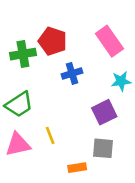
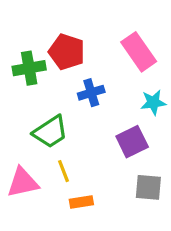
green trapezoid: (19, 104) -> (50, 132), moved
gray square: (103, 148) -> (148, 187), moved
orange rectangle: (77, 168) -> (81, 202), moved

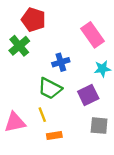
red pentagon: (67, 52) -> (34, 20), moved
green cross: (29, 68) -> (19, 46), turned -30
green trapezoid: (50, 132) -> (50, 88), moved, turned 60

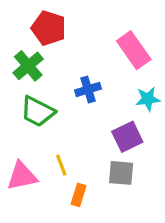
green trapezoid: (50, 88) -> (38, 112), moved
gray square: (99, 126) -> (121, 173), moved
orange rectangle: (54, 135) -> (79, 195), turned -64

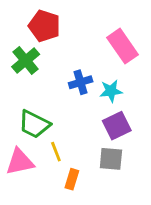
cyan star: (148, 99) -> (111, 91), moved
green trapezoid: (38, 112) -> (34, 124), moved

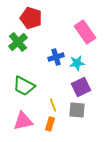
yellow line: (56, 152) -> (53, 105), moved
pink triangle: (20, 162) -> (23, 121), moved

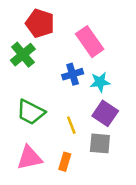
pink rectangle: (85, 32) -> (90, 42), moved
purple square: (81, 87) -> (105, 113), turned -30
yellow line: (53, 105) -> (71, 125), moved

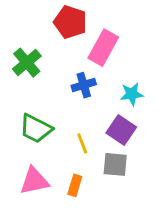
red pentagon: (40, 23) -> (70, 22), moved
pink rectangle: (90, 42) -> (103, 48), turned 64
cyan star: (100, 82) -> (132, 94), moved

